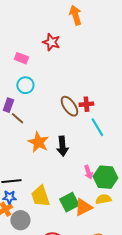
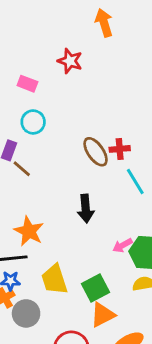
orange star: (38, 142) -> (29, 231), moved
pink arrow: (88, 172) -> (122, 245), turned 80
orange triangle: (83, 207) -> (103, 315), moved

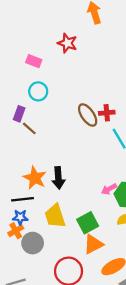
black arrow: (86, 209) -> (58, 178), moved

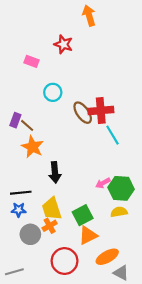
cyan circle: (38, 91) -> (53, 92), moved
red cross: (107, 113) -> (101, 111), size x1.6
purple rectangle: (19, 114) -> (15, 120), moved
orange star: (35, 178) -> (32, 147), moved
orange cross: (16, 231) -> (50, 226), moved

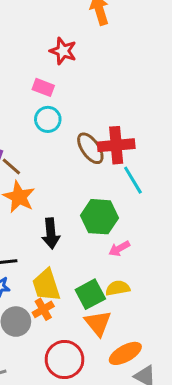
pink rectangle: (31, 61) -> (43, 87), moved
green hexagon: (121, 188) -> (99, 217), moved
yellow semicircle: (119, 212) -> (118, 288), moved
orange triangle: (88, 235) -> (98, 323), turned -42

